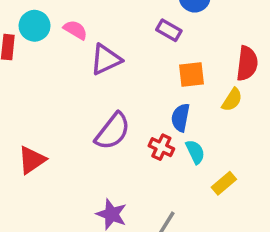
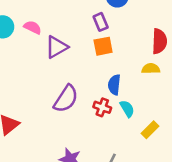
purple rectangle: (169, 30) -> (101, 22), turned 42
orange square: (191, 74) -> (103, 46), moved
yellow semicircle: (232, 100) -> (151, 69), turned -120

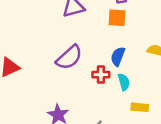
red cross: (102, 107) -> (101, 75), turned -35
yellow rectangle: (150, 130) -> (140, 107), turned 35

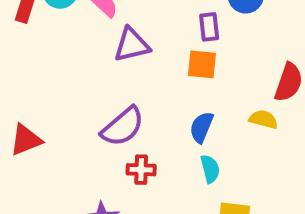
red cross: (101, 75) -> (141, 170), moved

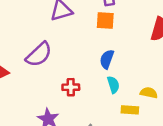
yellow semicircle: (263, 119) -> (149, 93), moved
purple semicircle: (123, 127) -> (39, 55), moved

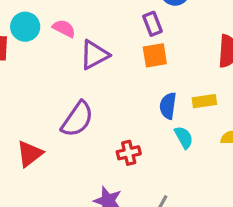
yellow rectangle: (130, 110) -> (204, 101), moved

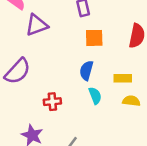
orange square: (155, 55) -> (94, 38), moved
yellow rectangle: (204, 101) -> (123, 78), moved

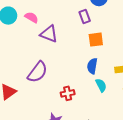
purple triangle: (37, 25) -> (49, 34), turned 48

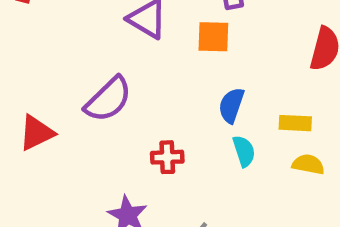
orange square: (96, 40) -> (213, 37), moved

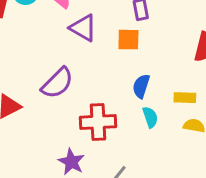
red cross: (167, 157) -> (98, 122), size x1.6

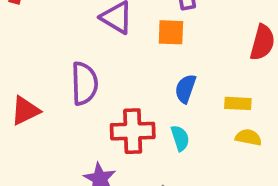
purple semicircle: (57, 83) -> (84, 83), turned -48
cyan semicircle: (150, 117) -> (180, 138), moved

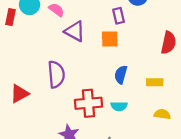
yellow semicircle: (248, 137) -> (162, 114), moved
cyan semicircle: (180, 138) -> (119, 106), turned 112

